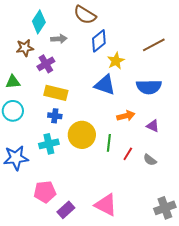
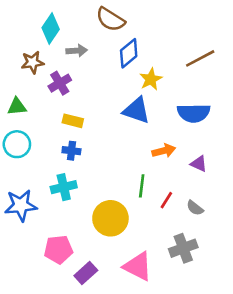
yellow rectangle: (56, 93) -> (73, 121), size x0.7
yellow circle: (82, 135) -> (110, 218), moved
gray cross: (165, 208) -> (183, 248), moved

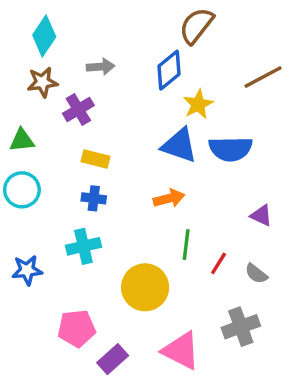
brown semicircle: (110, 19) -> (196, 26), moved, turned 96
cyan diamond: (51, 29) -> (44, 36), moved
blue semicircle: (194, 113) -> (231, 149), moved
orange arrow: (164, 151) -> (169, 198), moved
blue star: (21, 205) -> (27, 270), size x0.7

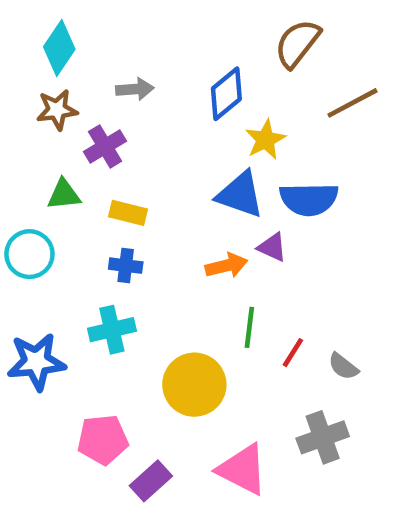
brown semicircle: (196, 26) -> (297, 43), moved
green triangle: (22, 140) -> (64, 195), moved
purple triangle: (261, 215) -> (272, 247), moved
blue star: (27, 270) -> (36, 362), size x1.4

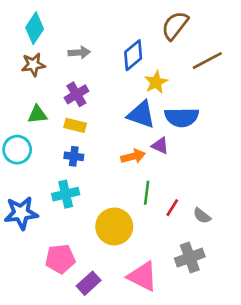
purple cross: (105, 146) -> (76, 94), moved

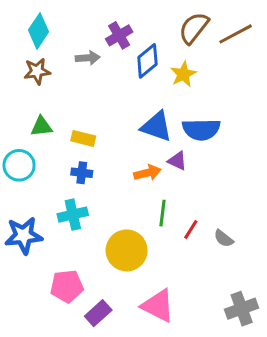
brown line: (207, 61) -> (236, 34), moved
yellow star: (156, 82) -> (183, 74), moved
purple cross: (76, 94) -> (119, 35), moved
gray cross: (190, 258) -> (242, 309), moved

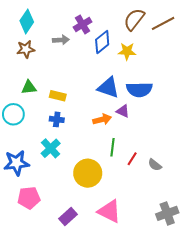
yellow star: (183, 74) -> (127, 51), turned 30
cyan cross: (73, 215) -> (51, 148), turned -30
pink pentagon: (67, 286) -> (29, 198), moved

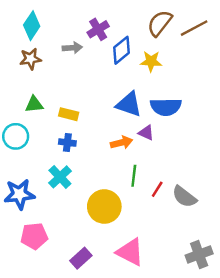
gray semicircle: (155, 165) -> (184, 197), size x1.5

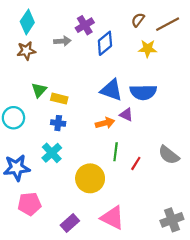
brown semicircle: (160, 23) -> (138, 20), size x0.6
yellow star: (151, 61) -> (148, 49), moved
green triangle: (34, 104) -> (39, 90), moved, turned -42
gray semicircle: (184, 197) -> (169, 155), moved

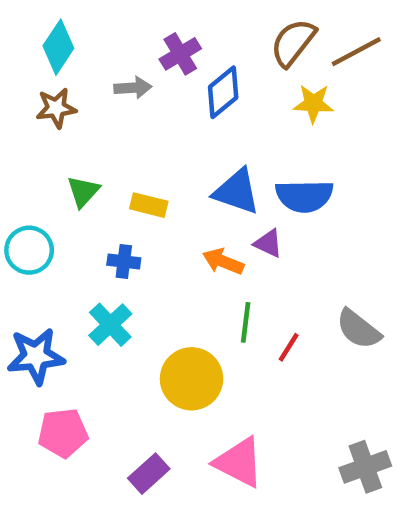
brown semicircle: (138, 20) -> (293, 43), size x1.6
yellow rectangle: (59, 99) -> (149, 205), moved
orange arrow: (105, 123) -> (223, 261), turned -144

